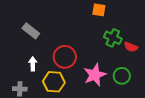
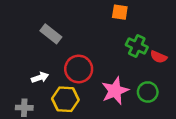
gray rectangle: (31, 31) -> (51, 34), moved
white arrow: (33, 64) -> (40, 77), turned 72

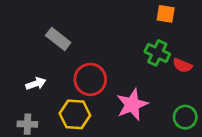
orange square: (120, 12) -> (166, 14), moved
white arrow: (40, 77) -> (36, 84), moved
green circle: (148, 92) -> (185, 117), moved

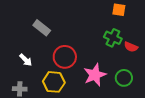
white arrow: (36, 84) -> (26, 60), turned 64
green circle: (185, 117) -> (124, 78), moved

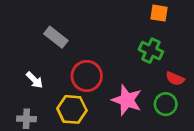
red semicircle: (131, 47) -> (175, 79), moved
pink star: (95, 75) -> (127, 100), turned -30

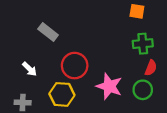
green cross: (151, 51) -> (143, 44), moved, turned -30
red semicircle: (175, 79) -> (151, 68), turned -91

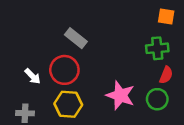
orange square: (137, 11) -> (166, 17), moved
gray rectangle: (48, 32) -> (76, 38), moved
red circle: (75, 66) -> (64, 70), moved

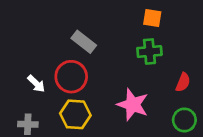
orange square: (166, 17) -> (152, 18), moved
green cross: (157, 48) -> (149, 52), moved
green circle: (157, 99) -> (184, 120), moved

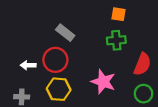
red semicircle: (183, 82) -> (142, 64), size x1.5
white arrow: (36, 84) -> (28, 65), turned 136

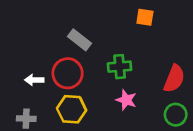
green cross: (116, 40) -> (120, 67), moved
pink star: (103, 82) -> (126, 100), size x0.7

